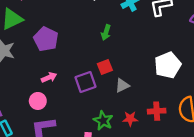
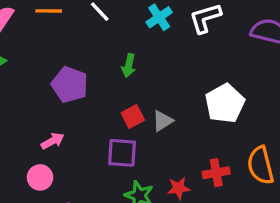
purple pentagon: (46, 39) -> (70, 85), moved
purple square: (86, 82) -> (122, 153), moved, turned 30
gray triangle: (122, 85) -> (163, 121), moved

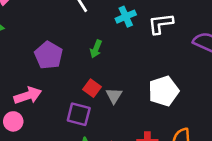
red square: (133, 116) -> (92, 88), turned -36
gray triangle: (163, 121) -> (114, 96), turned -36
pink arrow: (53, 141) -> (28, 96), size x1.5

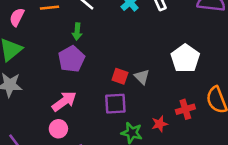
green arrow: (96, 49) -> (77, 32), moved
purple pentagon: (49, 55) -> (71, 59), turned 30

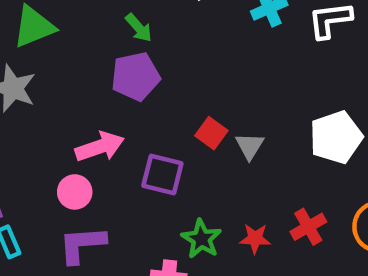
green arrow: (77, 32) -> (139, 28), moved, turned -63
purple square: (115, 104) -> (162, 175), moved
red cross: (185, 109) -> (308, 227), turned -30

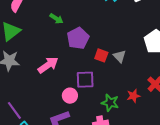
purple pentagon: (135, 76) -> (78, 38), moved
pink arrow: (100, 147) -> (48, 65), moved
pink circle: (75, 192) -> (70, 96), moved

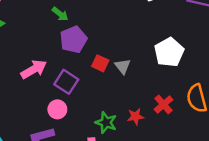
green arrow: (56, 19) -> (60, 14), moved
purple square: (85, 80) -> (66, 82), moved, turned 30

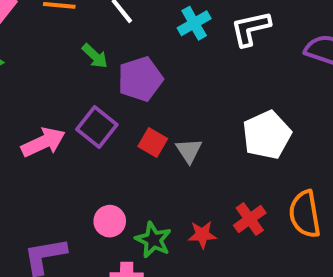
purple pentagon: (73, 40) -> (140, 79), moved
purple square: (66, 82) -> (97, 127), moved
pink circle: (57, 109) -> (110, 221), moved

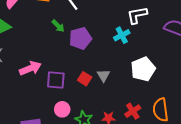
cyan cross: (194, 23) -> (122, 35), moved
purple square: (97, 127) -> (56, 80), moved, turned -36
red square: (153, 142) -> (85, 79), moved

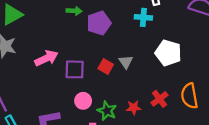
green arrow: (58, 26) -> (74, 11), turned -40
cyan cross: (122, 35) -> (143, 17), turned 35
white pentagon: (143, 69) -> (168, 53), turned -30

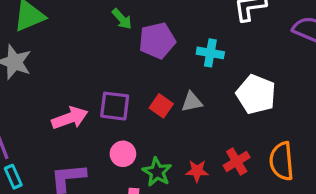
green arrow: (74, 11) -> (122, 19), turned 40
cyan cross: (143, 17) -> (210, 53), moved
pink arrow: (46, 58) -> (70, 118), moved
gray triangle: (126, 62) -> (192, 102), turned 48

